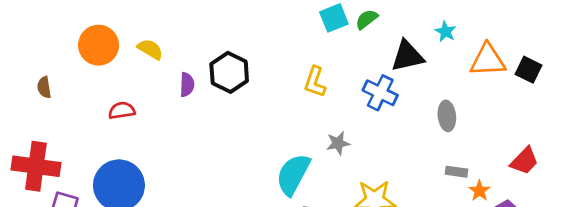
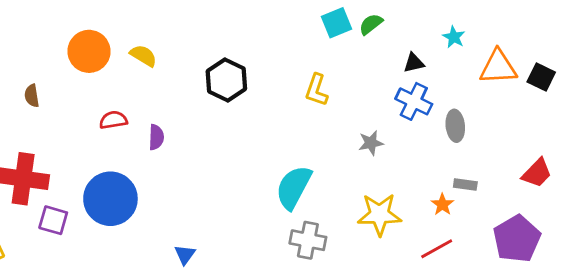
black triangle: (407, 56) -> (414, 63), size x0.6
purple semicircle: (187, 85) -> (156, 137), moved
blue cross: (380, 93) -> (414, 101), moved
gray star: (338, 143) -> (371, 143), moved
orange star: (480, 191) -> (442, 204), moved

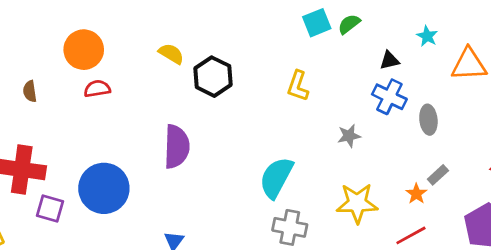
yellow semicircle: (143, 56) -> (171, 54), moved
red semicircle: (113, 120) -> (97, 89), moved
purple semicircle: (156, 137) -> (177, 147), moved, size x1.8
gray rectangle: (465, 184) -> (438, 175), turned -50

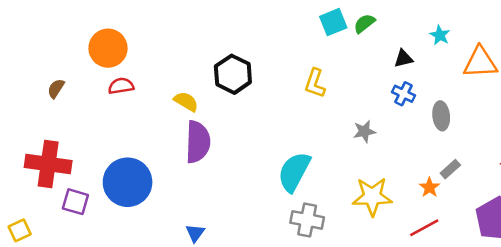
yellow semicircle: (171, 54) -> (186, 102), moved
brown semicircle: (30, 91) -> (56, 88), turned 42
blue cross: (389, 97) -> (403, 94), size x0.7

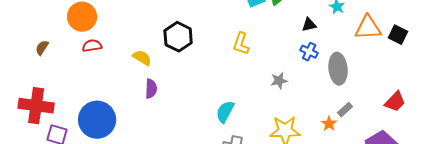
gray ellipse: (441, 116) -> (338, 69), size x1.4
purple semicircle: (198, 142) -> (151, 89), size x0.6
cyan semicircle: (294, 172) -> (225, 112), size x0.7

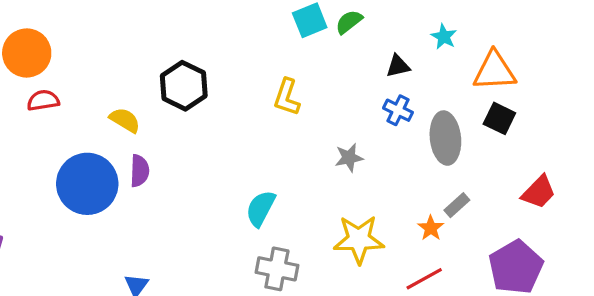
black square: (398, 35) -> (499, 118), moved
blue circle: (97, 120) -> (87, 184), moved

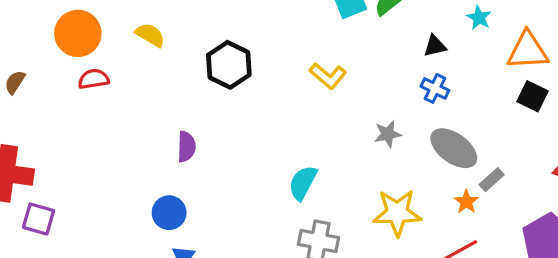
yellow L-shape: (287, 97) -> (328, 76), turned -69
yellow semicircle: (125, 120) -> (150, 35), moved
gray ellipse: (445, 138) -> (454, 148), moved, turned -48
blue circle: (87, 184) -> (169, 213), moved, size x0.6

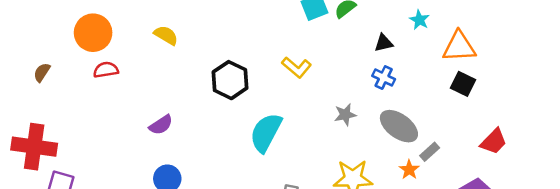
yellow semicircle: (150, 35) -> (166, 35), moved
black hexagon: (229, 65) -> (230, 80), moved
purple semicircle: (186, 147) -> (161, 125), moved, turned 55
cyan semicircle: (303, 183) -> (266, 133), moved, size x1.4

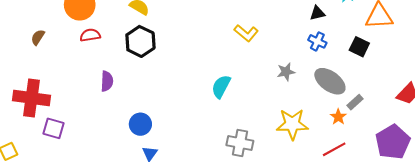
black hexagon: (230, 80) -> (140, 41), moved
black square: (463, 84) -> (359, 47), moved
purple semicircle: (161, 125) -> (107, 81), moved, turned -54
cyan semicircle: (266, 133) -> (221, 86), size x0.7

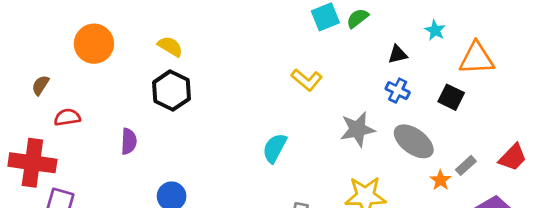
red semicircle: (90, 35) -> (67, 117), moved
gray star: (286, 72) -> (357, 129), size x1.5
gray rectangle: (355, 102) -> (466, 165), moved
orange star: (338, 117) -> (440, 180), moved

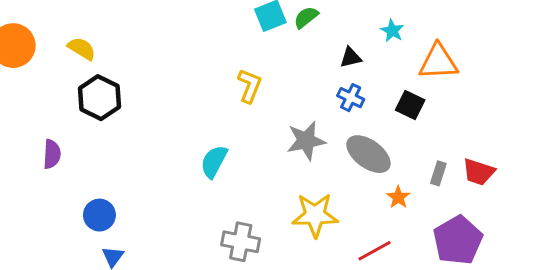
yellow semicircle: (170, 46) -> (82, 49), moved
yellow L-shape: (307, 80) -> (250, 86), turned -108
red trapezoid: (513, 157) -> (479, 172), turned 64
gray rectangle: (466, 165) -> (438, 173), moved, turned -30

